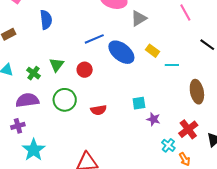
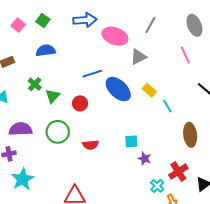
blue semicircle: (46, 20) -> (46, 50), turned -96
cyan line: (172, 65) -> (167, 106), turned 56
green cross: (34, 73) -> (35, 84), moved

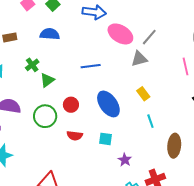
gray line: (150, 25) -> (149, 37), moved
blue ellipse: (118, 89) -> (108, 104), moved
red circle: (80, 103) -> (71, 105), moved
cyan line: (167, 106) -> (150, 121), moved
cyan square: (131, 141) -> (105, 139), moved

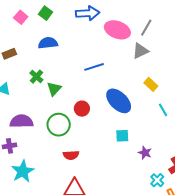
red semicircle: (75, 136) -> (71, 155), moved

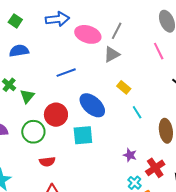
red circle: (82, 109) -> (56, 115), size x1.5
cyan square: (122, 136) -> (83, 135), moved, size x1.5
purple star: (145, 153) -> (130, 155), moved

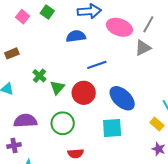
blue semicircle: (19, 51) -> (76, 36), moved
yellow rectangle: (124, 87) -> (157, 124), moved
red circle: (56, 115) -> (84, 93), moved

